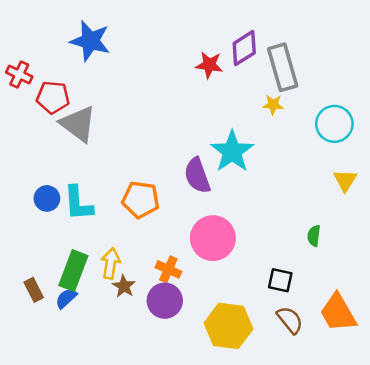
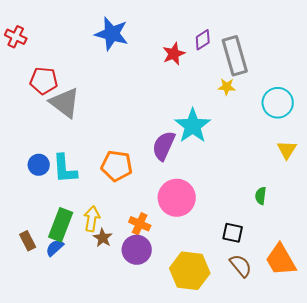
blue star: (90, 41) -> (112, 34), moved
purple diamond: (244, 48) -> (203, 40), size x0.7
red star: (209, 65) -> (174, 54), turned -30
red cross: (19, 75) -> (16, 37), moved
purple semicircle: (197, 176) -> (164, 146), turned 44

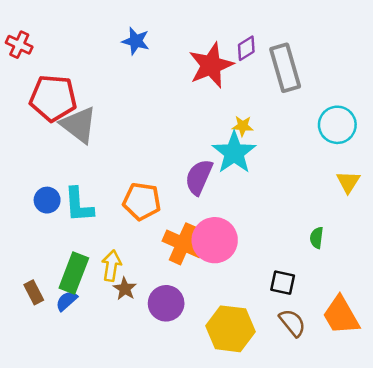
blue star: (112, 34) -> (136, 41), size x0.7
red star: (174, 54) -> (211, 65), size x1.6
red pentagon: (44, 81) -> (53, 98), size x1.4
yellow star: (227, 87) -> (243, 126), moved
orange cross: (140, 224) -> (183, 244), moved, size x1.5

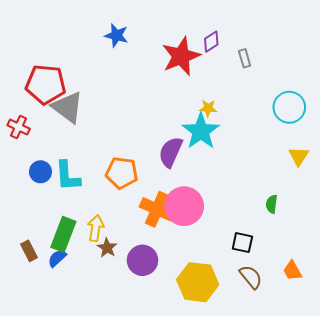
red cross: (19, 45) -> (19, 127), moved
gray rectangle: (285, 68) -> (245, 58), size x0.5
orange trapezoid: (341, 315) -> (292, 271), size x0.6

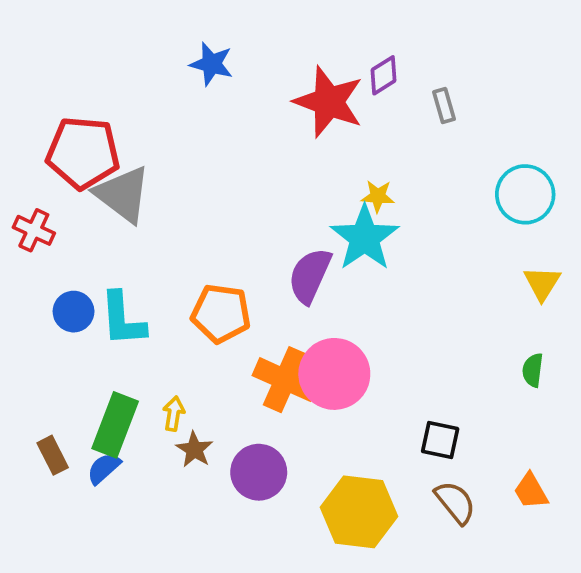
red star: (181, 56) -> (329, 102), turned -30
green semicircle: (272, 204) -> (533, 370), moved
yellow arrow: (96, 228) -> (174, 414), size x0.7

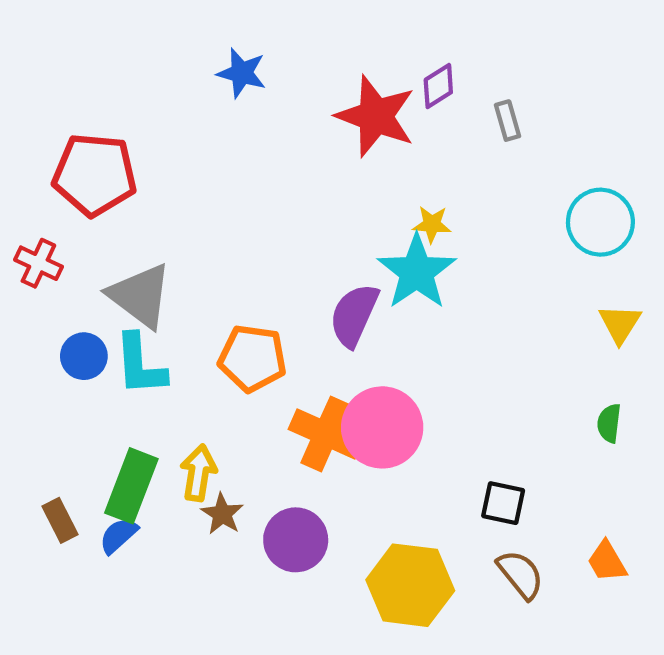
gray triangle: (123, 194) -> (140, 296), moved
yellow arrow: (174, 414) -> (198, 473), size x1.4

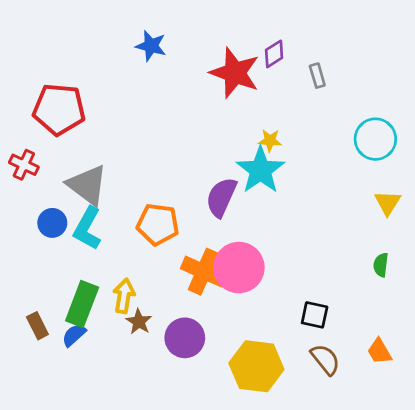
cyan L-shape: (140, 365) -> (87, 228), turned 33

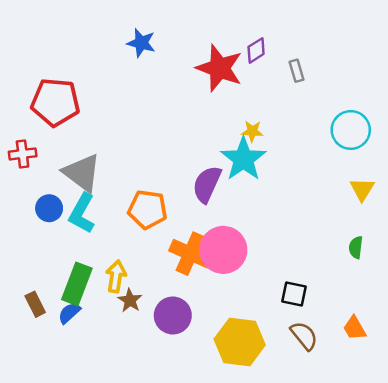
red cross: (24, 165) -> (23, 154), turned -32

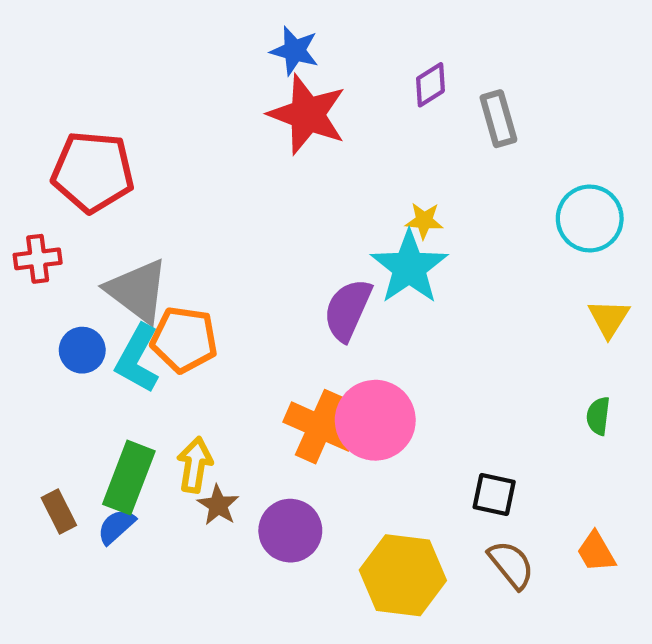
blue star: (141, 43) -> (295, 51), moved
red star: (219, 68) -> (307, 114), moved
gray rectangle: (296, 71) -> (498, 119), size x1.4
orange pentagon: (148, 209) -> (184, 340), moved

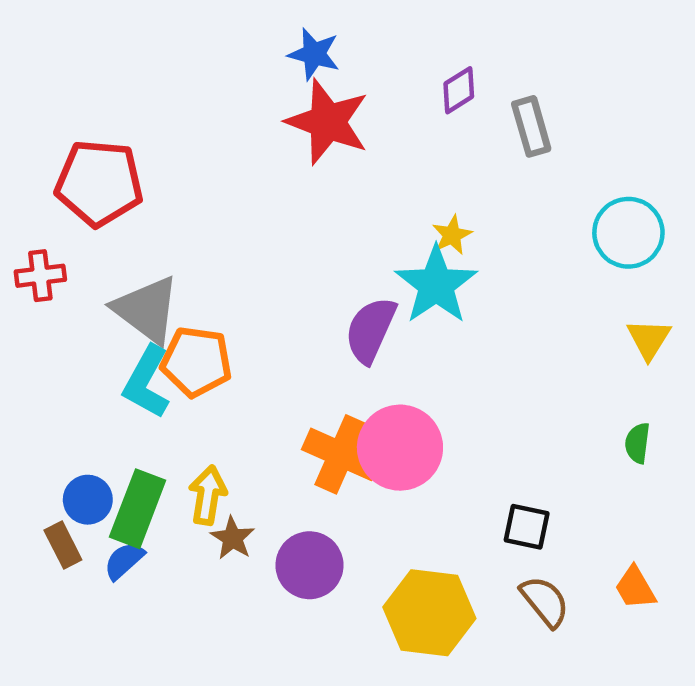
yellow star: (424, 221) -> (452, 235), turned -30
blue circle: (82, 350) -> (88, 500), moved

